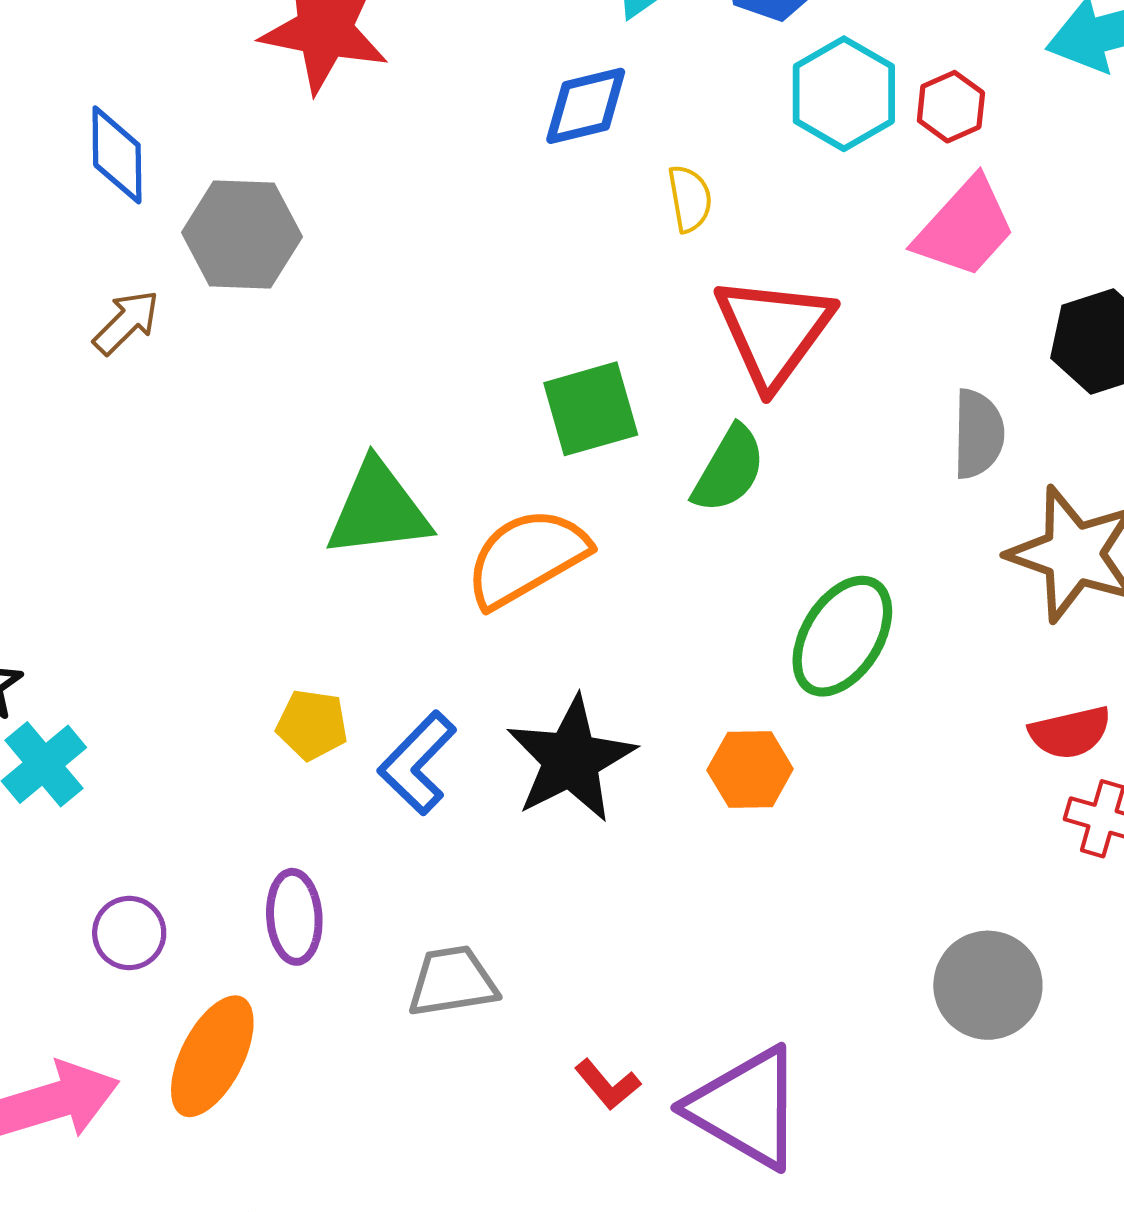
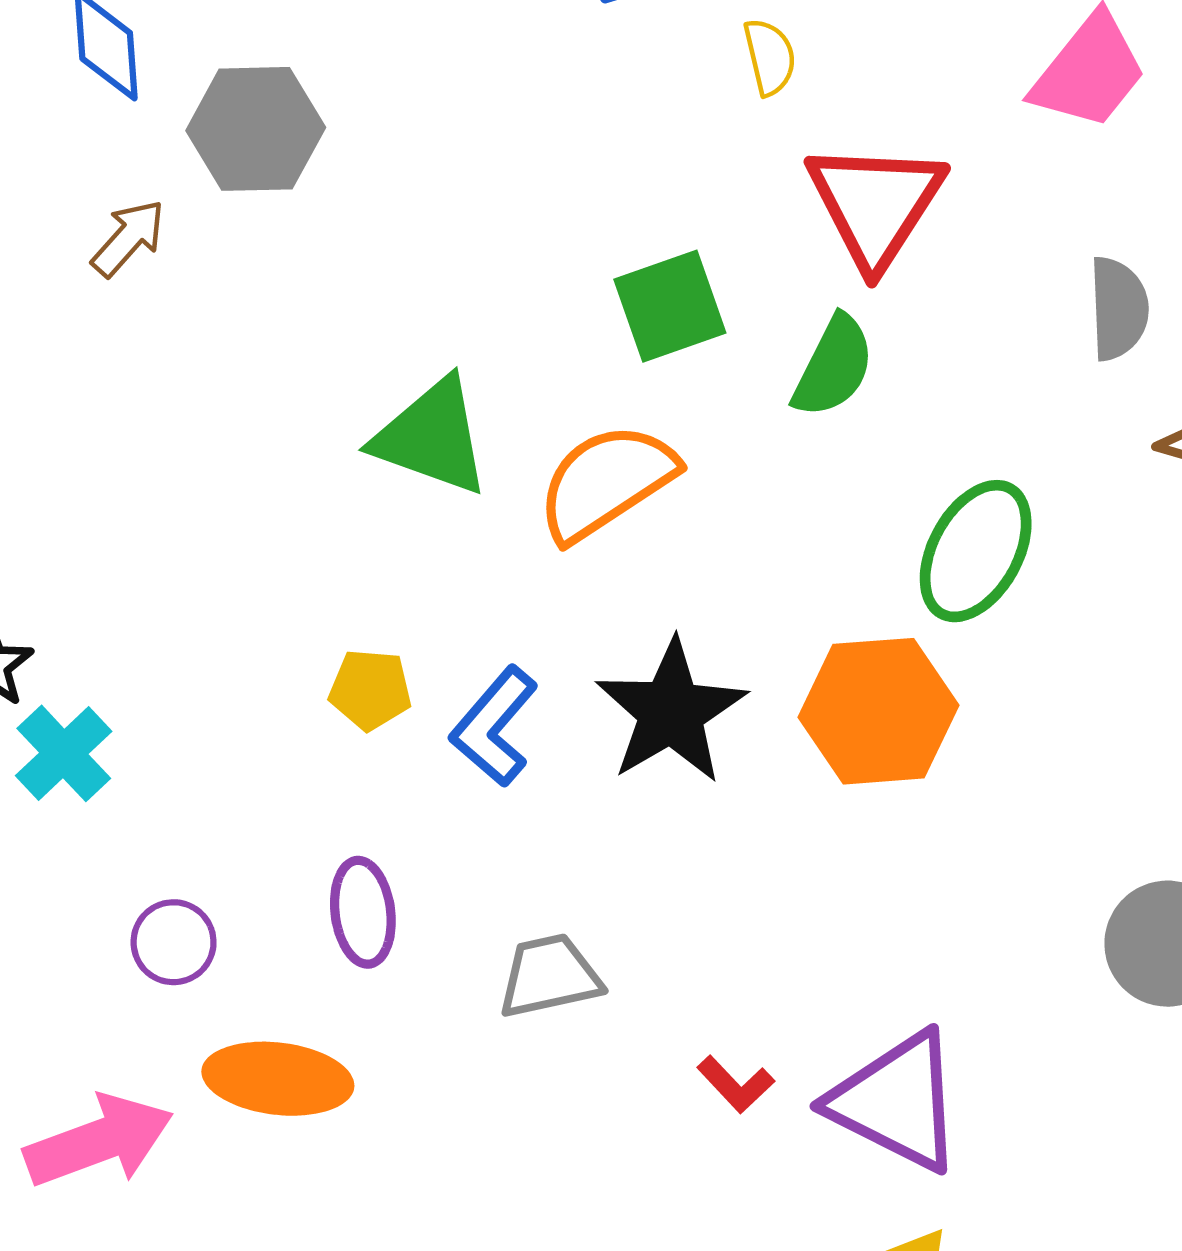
green triangle: (378, 510) -> (432, 437), turned 30
orange hexagon: (750, 770) -> (878, 711), size x1.6
orange ellipse: (212, 1056) -> (278, 1079), turned 73

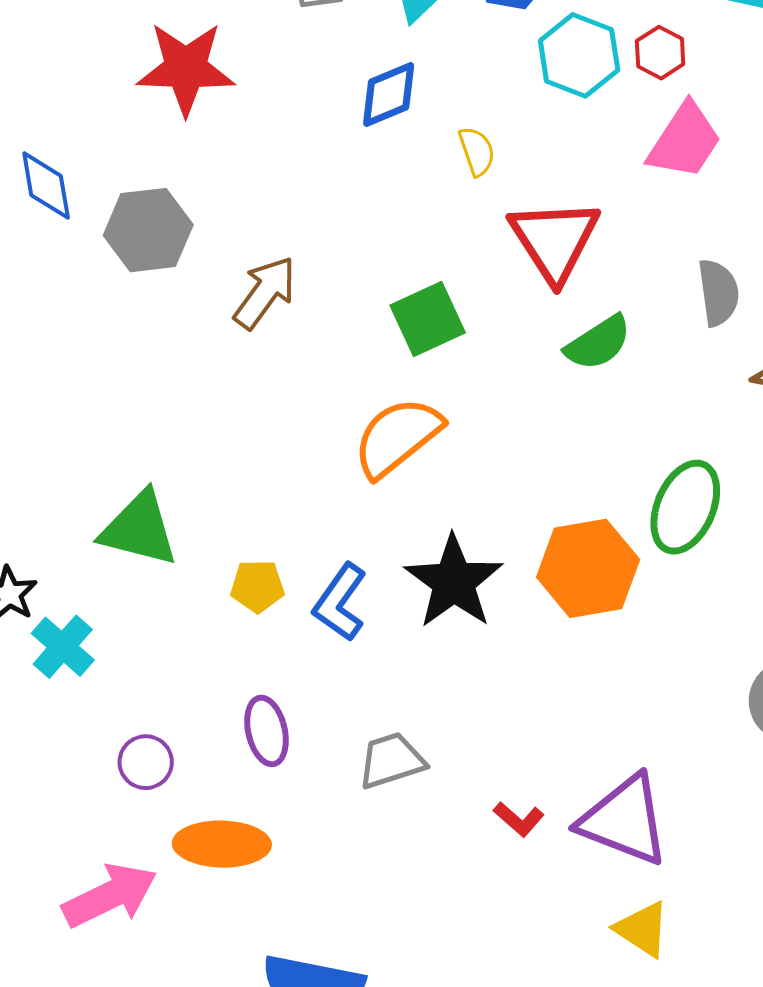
brown arrow: (128, 238) -> (265, 293), moved, size x1.4
green semicircle: (834, 366) -> (598, 343), moved, turned 36
green triangle: (432, 437) -> (139, 529), moved
green ellipse: (976, 551) -> (685, 507), moved

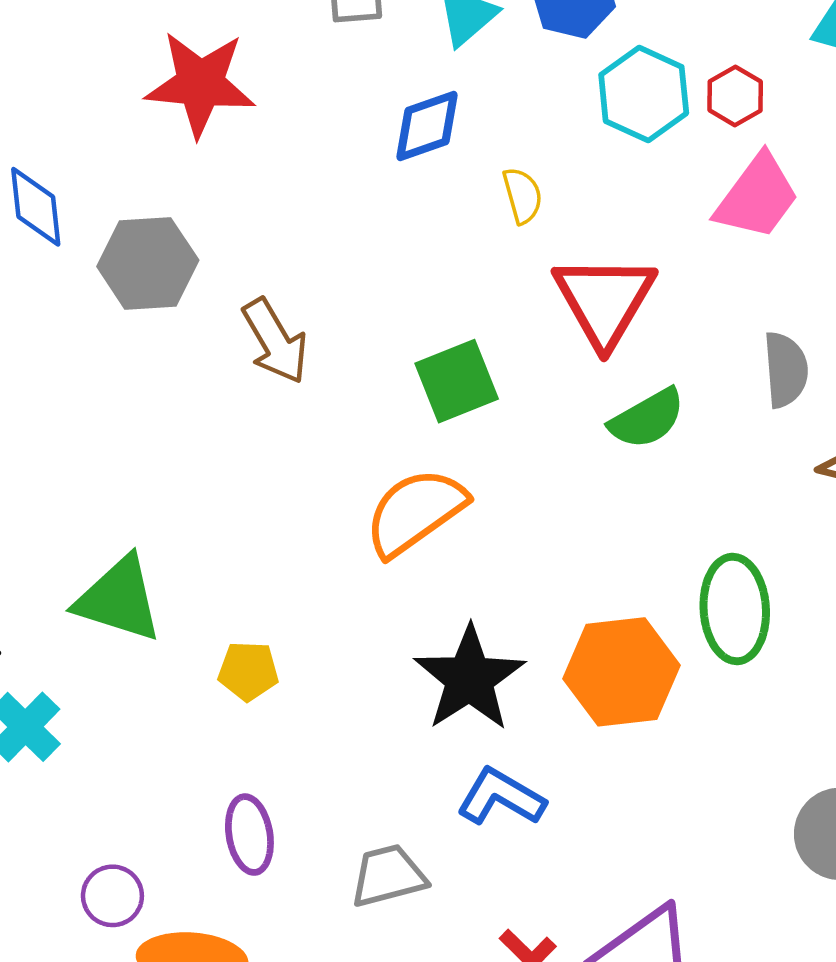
brown arrow: (265, 293) -> (275, 341), turned 110
green ellipse: (685, 507) -> (735, 609), turned -30
blue L-shape: (340, 602) -> (501, 797), moved, turned 82
purple circle: (146, 762) -> (112, 896), moved

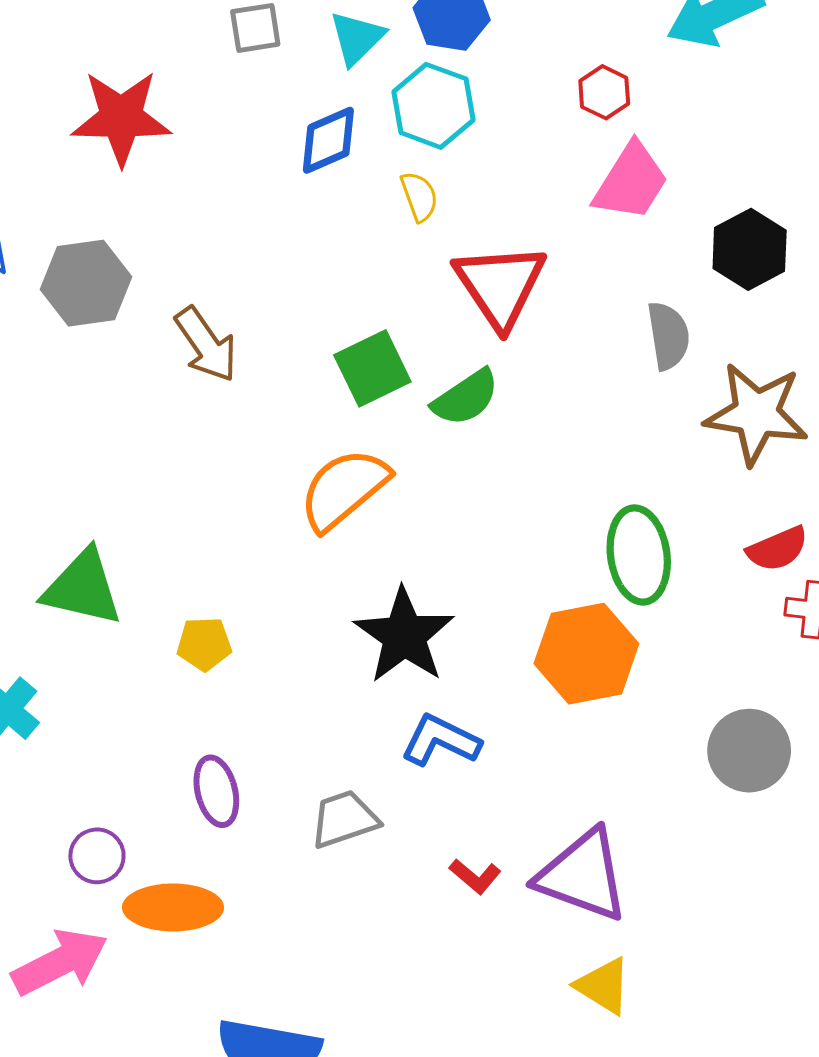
cyan hexagon: (644, 94) -> (433, 106), moved
green semicircle: (647, 419) -> (466, 398), moved
orange hexagon: (621, 672) -> (586, 654), moved

